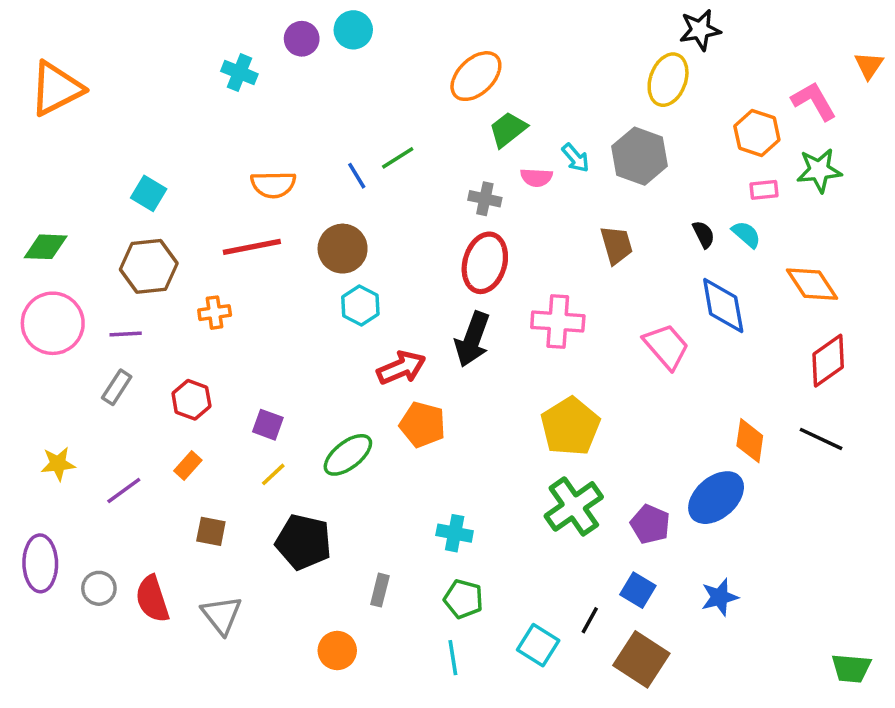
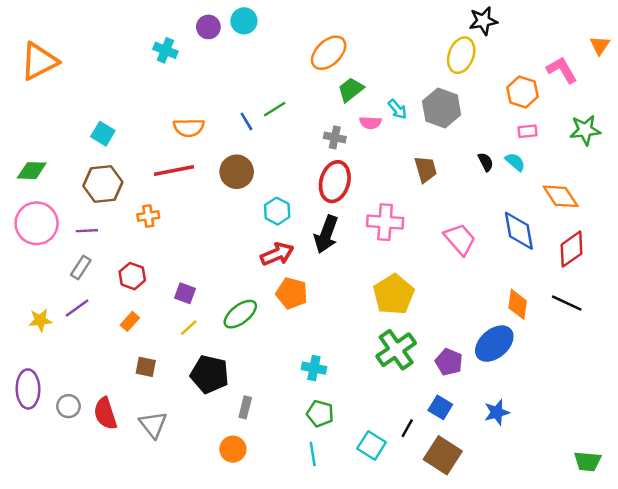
green star: (819, 170) -> (585, 130), moved
cyan hexagon: (360, 306) -> (277, 211), moved
blue diamond: (723, 306) -> (519, 231), moved
purple line: (124, 490) -> (77, 308), moved
gray rectangle: (380, 590) -> (245, 407), moved

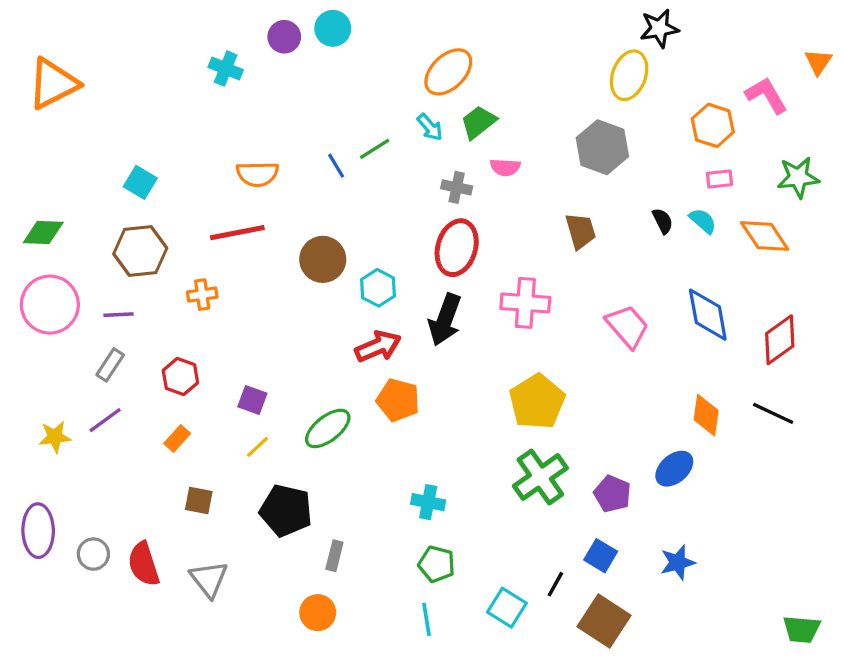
cyan arrow: (397, 109) -> (430, 127), moved
brown circle: (237, 172) -> (323, 259), moved
orange diamond: (561, 196) -> (765, 236), moved
blue ellipse: (494, 344) -> (674, 469), size x0.7

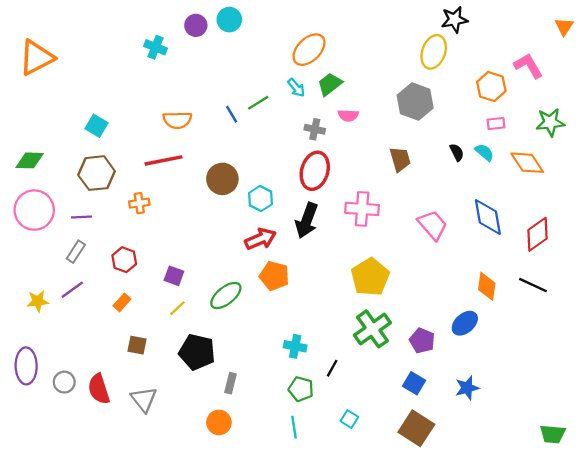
orange triangle: (818, 62) -> (564, 27), moved
black line: (555, 584) -> (332, 368), moved
cyan square: (507, 608) -> (349, 419), size x0.7

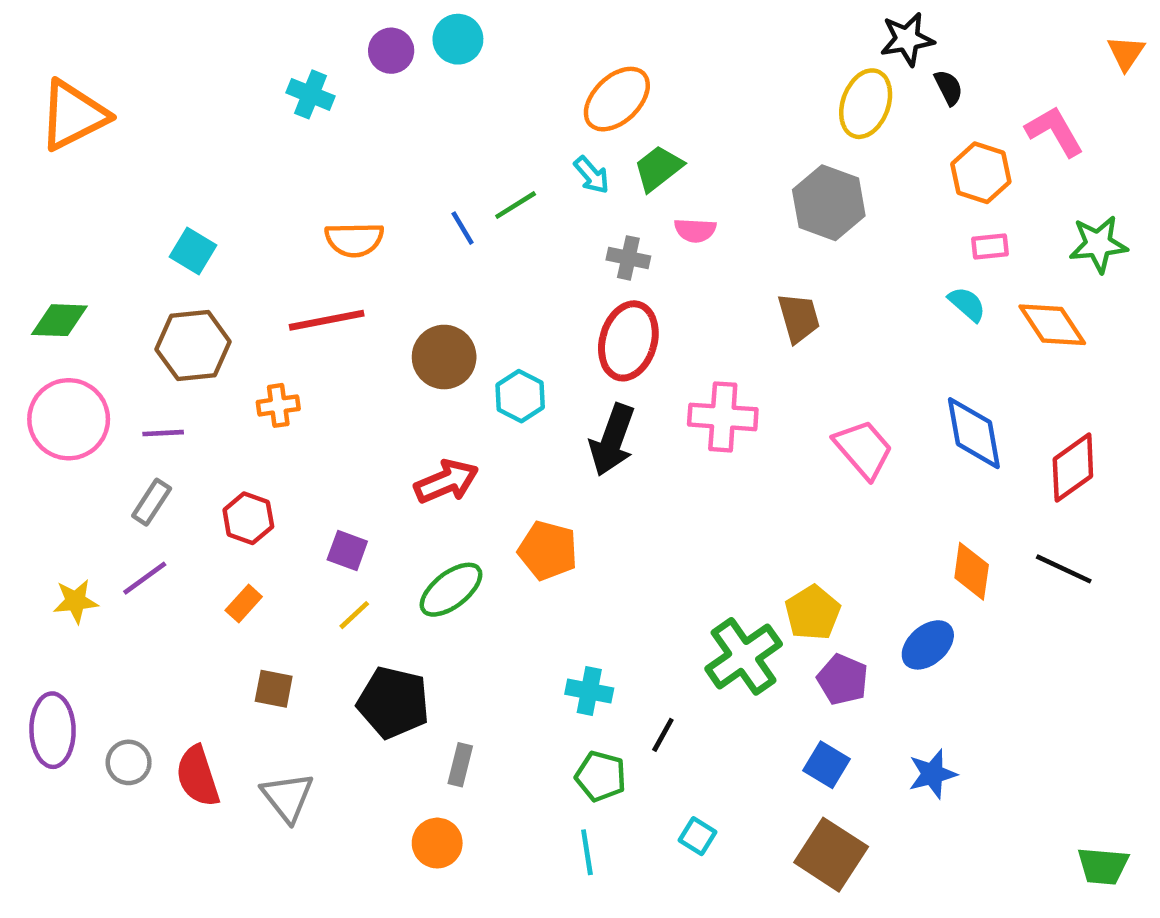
black semicircle: (457, 152) -> (949, 88), moved
red arrow: (260, 239) -> (446, 481), moved
yellow pentagon: (370, 277) -> (813, 613), moved, size x0.7

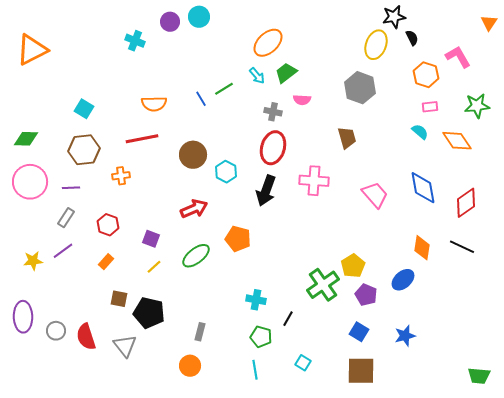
black pentagon: (393, 703) -> (149, 313), moved
brown square: (831, 855) -> (361, 371), turned -32

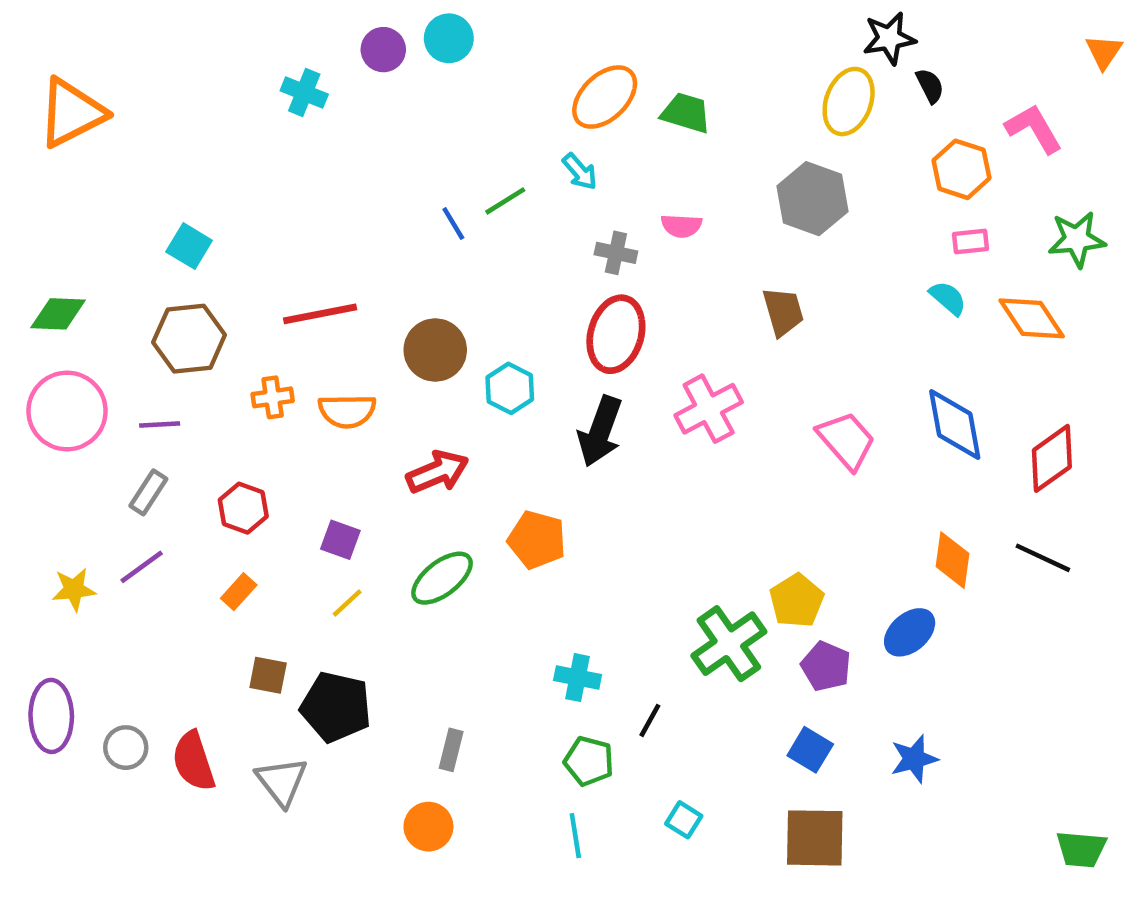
green trapezoid: (286, 73) -> (686, 113), moved, turned 55
orange semicircle: (154, 104) -> (347, 411), moved
pink cross: (314, 181) -> (709, 409), turned -32

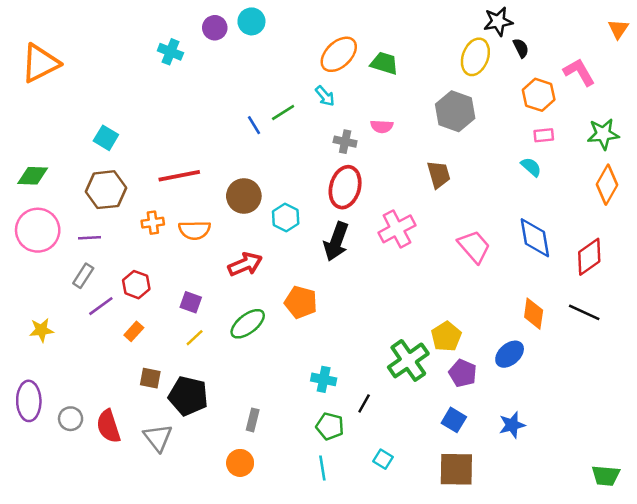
orange diamond: (1032, 318) -> (607, 185), moved, turned 63
purple line: (142, 567) -> (101, 306), moved

